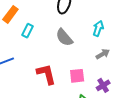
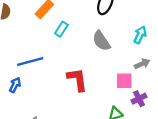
pink square: (77, 76) -> (124, 81), moved

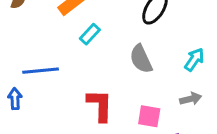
pink square: (124, 81) -> (149, 116), moved
blue arrow: (15, 85) -> (15, 99), turned -40

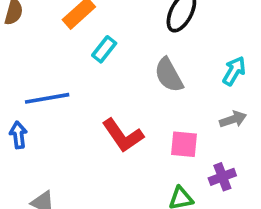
red L-shape: (100, 105) -> (123, 135), turned 148

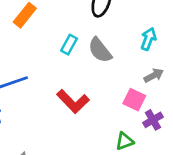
cyan rectangle: (104, 49) -> (69, 45), moved
pink square: (184, 144) -> (134, 100), moved, turned 30

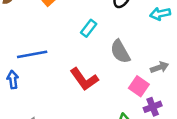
cyan arrow: (148, 39) -> (160, 14), moved, turned -132
gray semicircle: (100, 50) -> (120, 52), moved

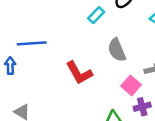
cyan rectangle: (89, 28) -> (96, 15), moved

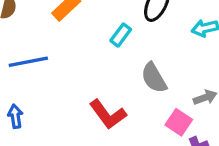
blue line: (32, 43) -> (28, 62), moved

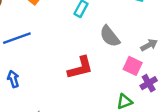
red L-shape: (108, 114) -> (80, 68), turned -60

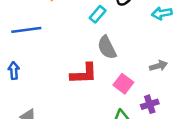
gray semicircle: (110, 36) -> (107, 47), moved
pink square: (133, 66) -> (123, 84), moved

